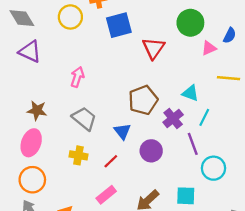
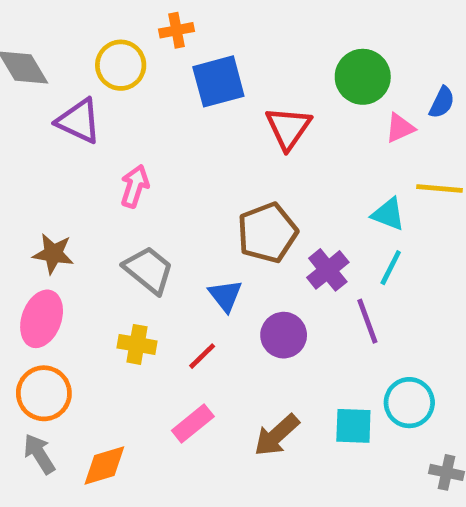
purple triangle: (30, 52) -> (79, 121), moved
cyan triangle: (190, 93) -> (388, 214), moved
cyan circle: (213, 168) -> (409, 403), moved

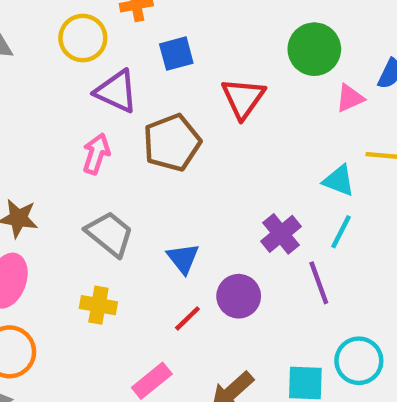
blue square: (218, 81) -> (176, 54), size x0.7
purple triangle: (79, 121) -> (116, 91), moved
brown pentagon: (267, 233) -> (172, 143), moved
red line: (202, 356) -> (187, 318), moved

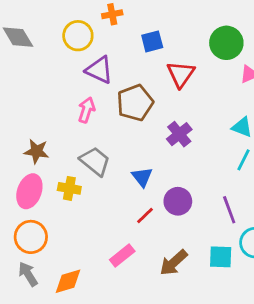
blue square: (176, 54) -> (152, 41), moved
purple cross: (281, 234) -> (179, 134), moved
purple line: (319, 283) -> (229, 210), moved
yellow cross: (98, 305) -> (69, 188), moved

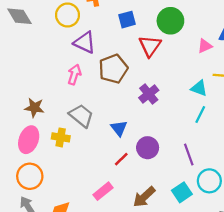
green circle: (226, 43) -> (170, 21), moved
cyan square: (221, 257) -> (182, 192), turned -36

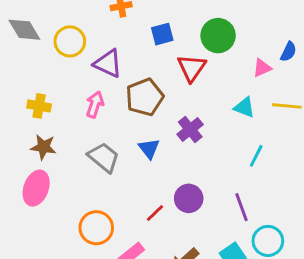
yellow circle: (68, 15) -> (70, 41), moved
cyan triangle: (199, 88) -> (244, 107), moved
blue triangle: (119, 128) -> (149, 148), moved
yellow cross: (61, 137) -> (39, 106), moved
orange circle: (30, 176) -> (96, 228), moved

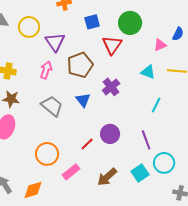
purple triangle: (108, 63) -> (55, 42), turned 30

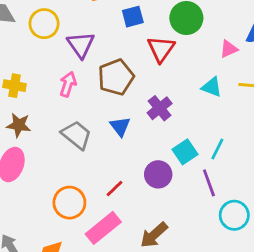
cyan line: (156, 105) -> (217, 149), moved
red line: (87, 144) -> (115, 188), moved
pink rectangle: (71, 172) -> (103, 228), size x1.4
cyan square: (140, 173) -> (185, 152), moved

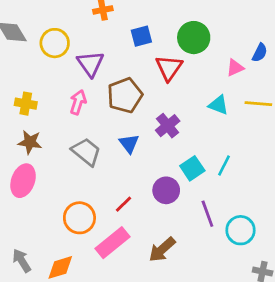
purple line: (209, 183) -> (207, 214), moved

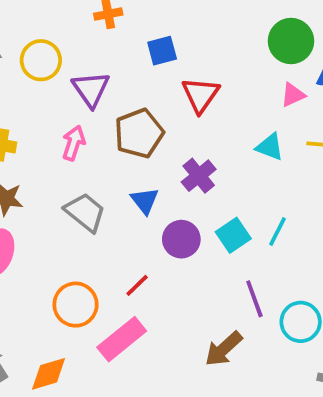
green circle: (194, 38) -> (291, 41), moved
purple circle: (166, 190) -> (181, 239), moved
brown arrow: (162, 249) -> (224, 349), moved

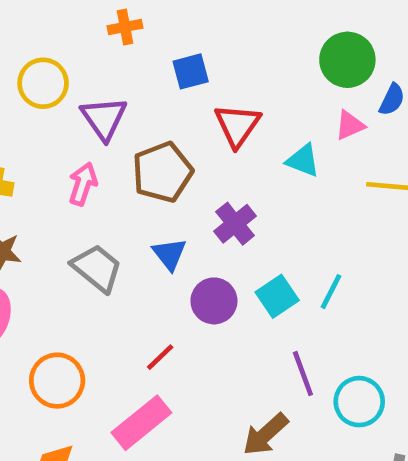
cyan triangle: (270, 147) -> (303, 160), moved
orange circle: (76, 305) -> (57, 381), moved

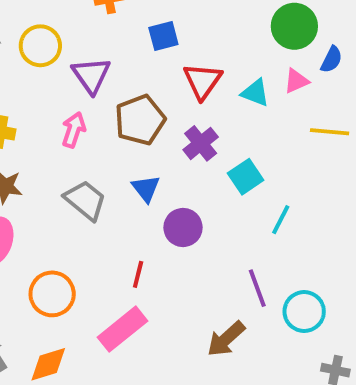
cyan triangle: (303, 160) -> (255, 93), moved
purple cross: (235, 224) -> (201, 143), moved
cyan square: (277, 296) -> (246, 177), moved
red line: (160, 357) -> (138, 274), turned -32

